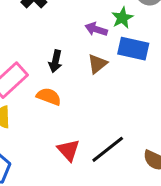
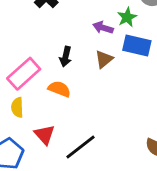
black line: (108, 149) -> (80, 147), moved
red triangle: (68, 150) -> (44, 135), moved

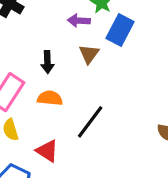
blue rectangle: (137, 46) -> (120, 30), turned -60
black line: (80, 147) -> (90, 122), moved

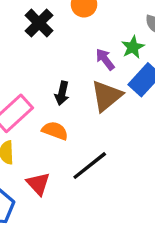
purple arrow: (79, 21) -> (105, 59), turned 35
brown triangle: (89, 54) -> (106, 96), size x1.5

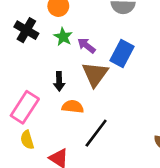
green star: (133, 47) -> (63, 37), moved
orange semicircle: (55, 131) -> (73, 107), moved

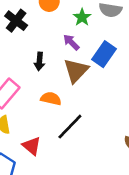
green star: (63, 37) -> (82, 17), moved
black arrow: (59, 81) -> (39, 61), moved

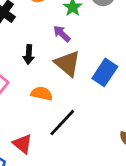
blue rectangle: (104, 54) -> (105, 72), moved
brown triangle: (76, 71) -> (67, 64), turned -32

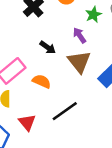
black arrow: (29, 55) -> (48, 47), turned -70
orange semicircle: (42, 94) -> (42, 81), moved

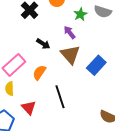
orange semicircle: (42, 81) -> (39, 73), turned -77
black line: (65, 111) -> (60, 97), turned -70

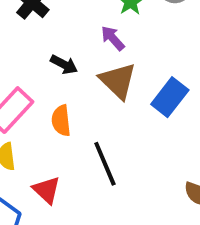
orange semicircle: (39, 73) -> (61, 121), turned -35

